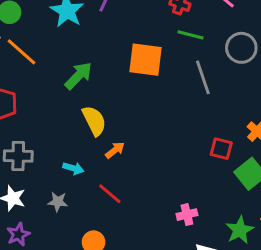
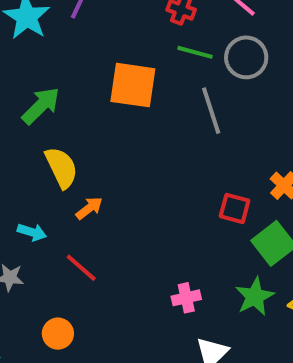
gray circle: (241, 48) -> (246, 57), moved
green star: (240, 230) -> (255, 297), moved

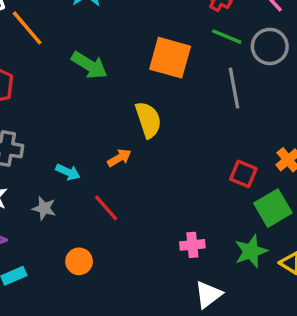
green arrow: (41, 106) -> (89, 65), turned 69
yellow semicircle: (61, 168) -> (148, 120), moved

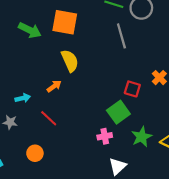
orange square: (170, 58) -> (65, 22), moved
cyan arrow: (68, 172) -> (23, 98), turned -32
green square: (273, 208) -> (118, 112), moved

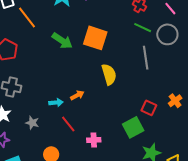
yellow semicircle: (70, 61) -> (109, 74), moved
cyan arrow: (23, 98) -> (56, 103), moved
pink cross: (105, 136) -> (94, 140), moved

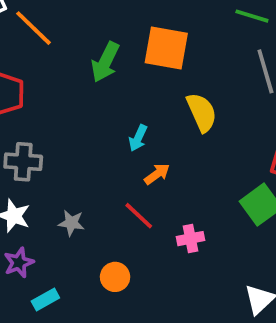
green arrow: (62, 41) -> (105, 62), turned 90
orange arrow: (77, 95) -> (157, 174), moved
cyan arrow: (56, 103) -> (138, 138), moved, turned 128

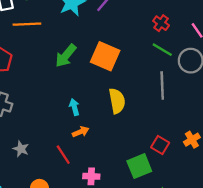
orange line: (34, 28) -> (27, 24), turned -60
cyan arrow: (138, 138) -> (74, 107), turned 126

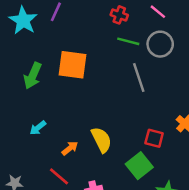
yellow semicircle: (117, 101) -> (101, 140), moved
cyan arrow: (74, 107) -> (38, 128), moved, turned -98

